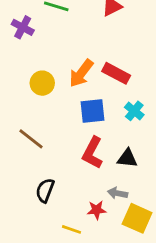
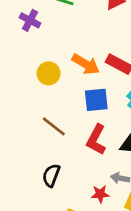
orange arrow: (81, 73) -> (86, 64), turned -96
brown line: (31, 139) -> (54, 126), moved

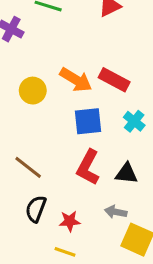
brown line: (54, 126) -> (28, 167), moved
red star: (100, 194) -> (70, 221), moved

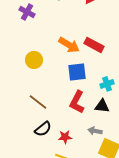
yellow circle: (33, 91) -> (34, 60), moved
cyan cross: (134, 121) -> (107, 84), moved, turned 32
black semicircle: (36, 209) -> (43, 129), turned -150

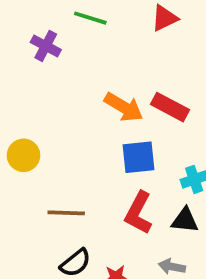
yellow circle: (34, 60) -> (24, 155), moved
brown line: (38, 102) -> (66, 213), turned -36

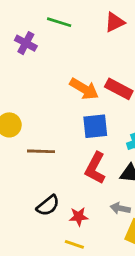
brown line: (66, 213) -> (41, 151), moved

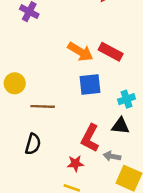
red L-shape: (95, 168) -> (90, 138), moved
black semicircle: (48, 206) -> (33, 144), moved, turned -35

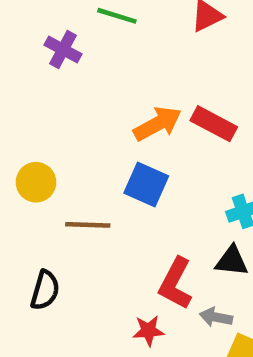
orange arrow: (80, 52) -> (157, 124), turned -60
blue square: (90, 85) -> (146, 184), moved, turned 30
black semicircle: (33, 144) -> (45, 290), moved

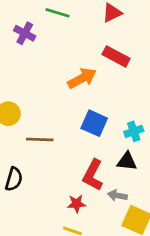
red rectangle: (214, 124) -> (116, 56), moved
blue square: (146, 184) -> (94, 123), moved

